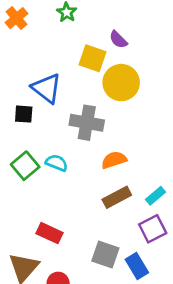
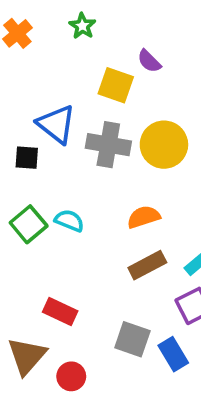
yellow circle: (121, 83) -> (164, 145), moved
gray cross: (87, 123) -> (108, 145), moved

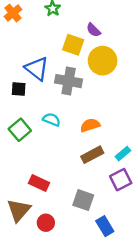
yellow circle: (164, 145) -> (103, 61), moved
cyan semicircle: (69, 221) -> (52, 120), moved
blue rectangle: (173, 354) -> (105, 226), moved

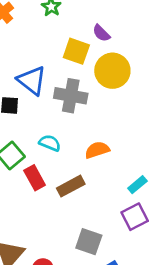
brown rectangle: (92, 155) -> (71, 186), moved
red rectangle: (39, 183) -> (35, 178), moved, turned 36

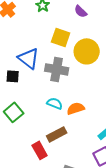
purple semicircle: (101, 33) -> (81, 11), moved
cyan semicircle: (50, 143) -> (55, 103), moved
red rectangle: (35, 178) -> (40, 150), moved

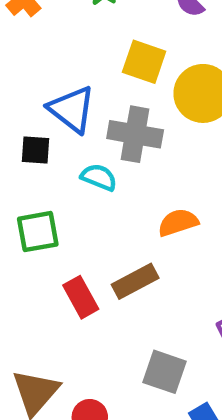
cyan semicircle: (55, 103) -> (99, 177), moved
green square: (14, 112) -> (38, 232), turned 30
red rectangle: (40, 150) -> (81, 297), moved

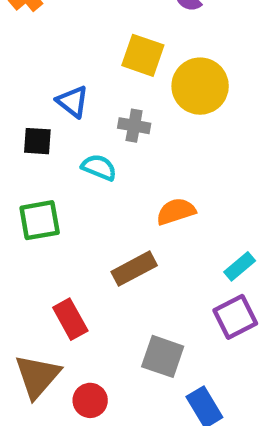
blue triangle: (72, 109) -> (73, 101), size x0.7
gray cross: (135, 134) -> (134, 126), size x0.6
red rectangle: (81, 297) -> (70, 319), moved

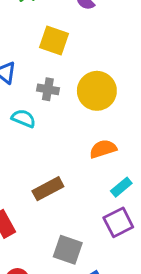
yellow circle: (200, 86) -> (97, 91), moved
orange semicircle: (176, 211) -> (103, 149), moved

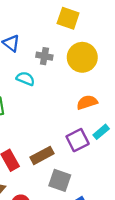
yellow square: (54, 40) -> (68, 18), moved
brown rectangle: (48, 189) -> (42, 155), moved
purple square: (118, 222) -> (78, 140), moved

